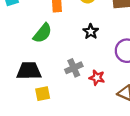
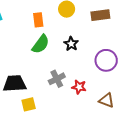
green semicircle: (43, 33) -> (41, 44), moved

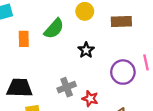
orange rectangle: (38, 20) -> (24, 39), moved
green semicircle: (41, 44) -> (54, 29), moved

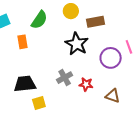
brown rectangle: (121, 22) -> (95, 22), moved
green semicircle: (54, 29) -> (39, 20), moved
black star: (86, 50) -> (77, 44), size x1.6

